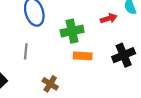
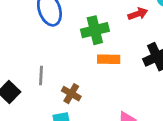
gray line: (26, 51) -> (41, 76), moved

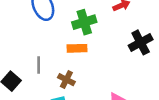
orange rectangle: (109, 59) -> (77, 48), moved

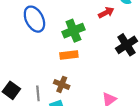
gray line: (39, 65) -> (38, 93), moved

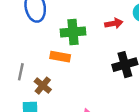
gray line: (38, 93) -> (21, 72), moved

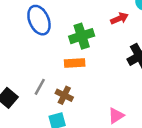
gray line: (21, 72) -> (40, 87), turned 30

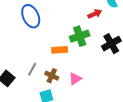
green cross: (82, 36) -> (80, 36), moved
pink triangle: (116, 116) -> (75, 79), moved

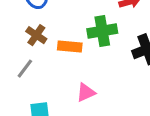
brown cross: (52, 76) -> (36, 35), moved

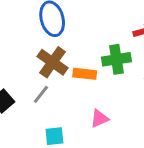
brown cross: (36, 35) -> (53, 62), size x1.5

